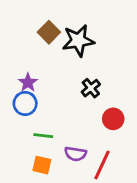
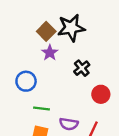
brown square: (49, 32) -> (46, 31), moved
purple star: (28, 83) -> (50, 53), moved

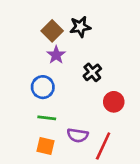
black star: (71, 28) -> (80, 27), size x0.7
blue circle: (26, 81) -> (43, 87), moved

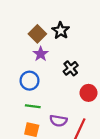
black star: (80, 27) -> (61, 31), turned -30

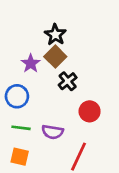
brown square: (37, 34) -> (55, 57), moved
purple semicircle: (58, 121) -> (53, 132), moved

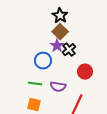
purple star: (31, 63) -> (57, 46), moved
blue circle: (17, 96) -> (43, 61), moved

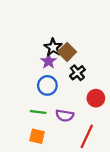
black star: (60, 16) -> (53, 47), moved
purple star: (57, 46) -> (49, 61), moved

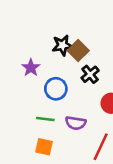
black star: (53, 47) -> (62, 45), turned 30
purple star: (49, 61) -> (31, 68), moved

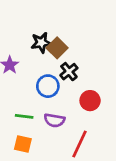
blue circle: (56, 89) -> (48, 86), moved

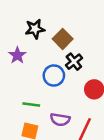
black star: (41, 43) -> (35, 29), moved
purple semicircle: (54, 120) -> (60, 120), moved

